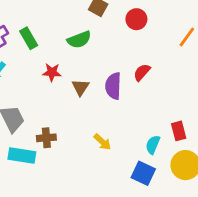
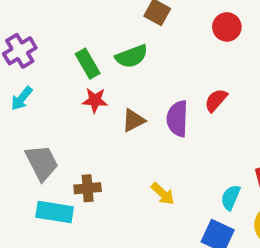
red circle: (136, 19) -> (227, 27), moved
green rectangle: (29, 38) -> (88, 64), moved
brown triangle: (80, 87) -> (133, 120), turned 30

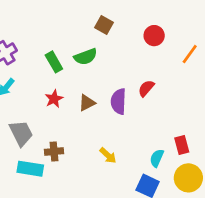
red star: (95, 100) -> (54, 99), moved, turned -30

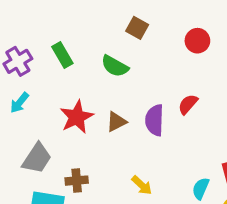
green semicircle: (86, 57) -> (115, 66), turned 50
green rectangle: (54, 62) -> (62, 55), moved
red star: (54, 99) -> (77, 117), size x1.5
gray trapezoid: (21, 133) -> (37, 158), turned 60

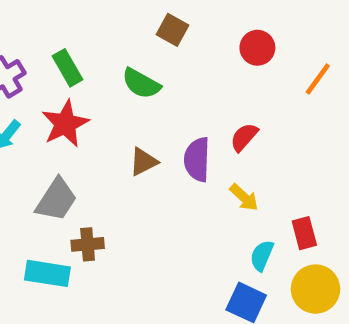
red star: (77, 117) -> (65, 124), moved
gray trapezoid: (37, 158) -> (56, 200), moved
yellow arrow: (142, 185) -> (244, 197), moved

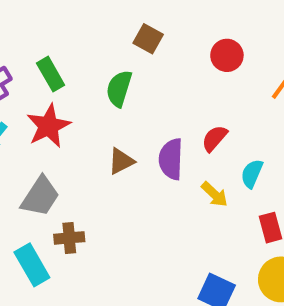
green semicircle: (141, 83) -> (119, 89), turned 78
cyan semicircle: (262, 256) -> (252, 174), moved
cyan rectangle: (47, 273) -> (32, 265), turned 51

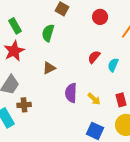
purple semicircle: (171, 159) -> (71, 93), moved
cyan semicircle: (252, 174) -> (113, 65), moved
yellow arrow: (214, 194) -> (94, 99), moved

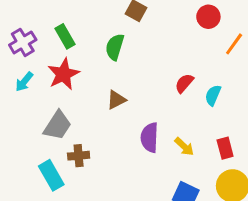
red circle: (100, 17) -> (208, 17), moved

